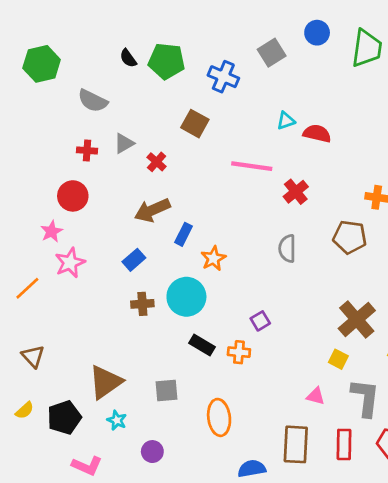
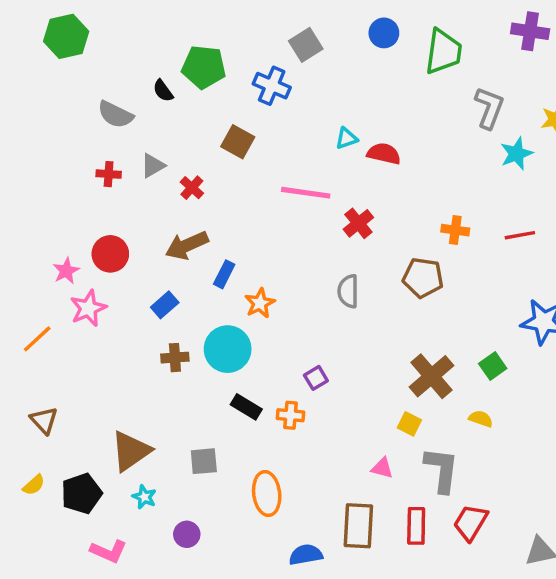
gray square: (272, 53) -> (306, 45), moved
black semicircle: (128, 58) -> (163, 91), moved
green hexagon: (42, 64) -> (66, 36), moved
red circle: (73, 196) -> (110, 254), moved

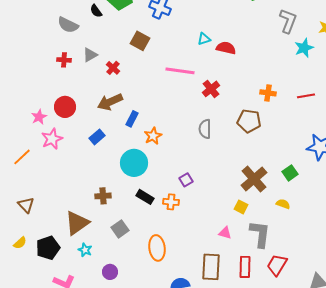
brown cross: (175, 358) -> (103, 196), moved
gray square: (204, 461) -> (120, 229), turned -30

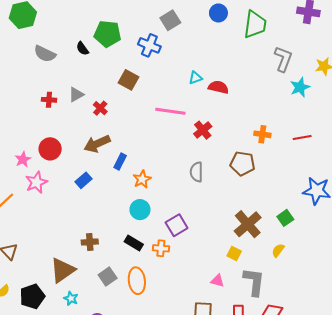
gray semicircle: (68, 25) -> (45, 54), moved
cyan circle: (134, 163) -> (140, 210), moved, size x0.7
purple square: (186, 180) -> (177, 225), size x1.5
yellow semicircle: (283, 204) -> (278, 250), turned -72
orange ellipse: (157, 248) -> (137, 281), moved

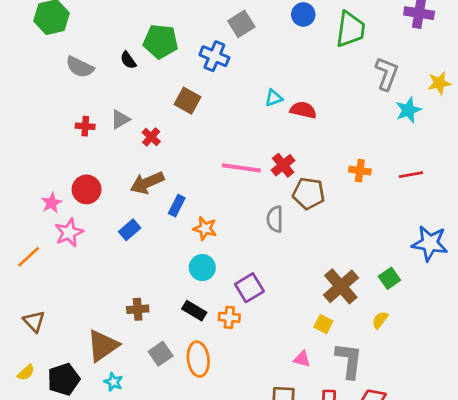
pink line: (170, 111) -> (241, 168), moved
brown pentagon: (242, 164) -> (309, 193), moved
orange star: (142, 179) -> (205, 228), turned -30

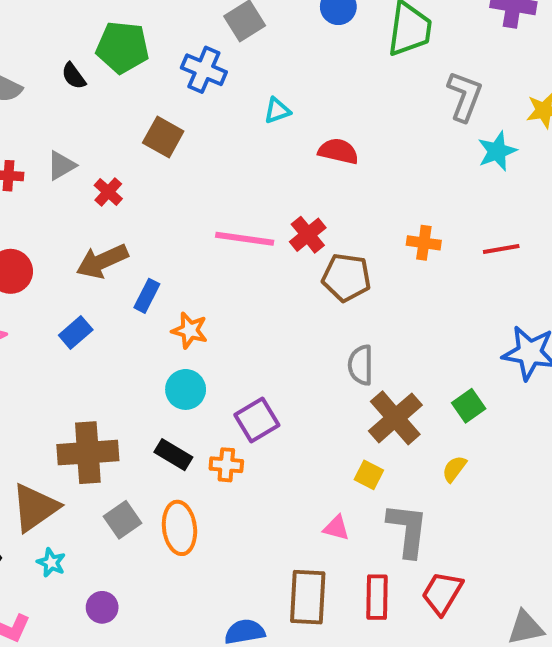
cyan triangle: (274, 98) -> (277, 111), moved
gray semicircle: (275, 219) -> (361, 365), moved
brown cross: (138, 309) -> (88, 453), size x1.8

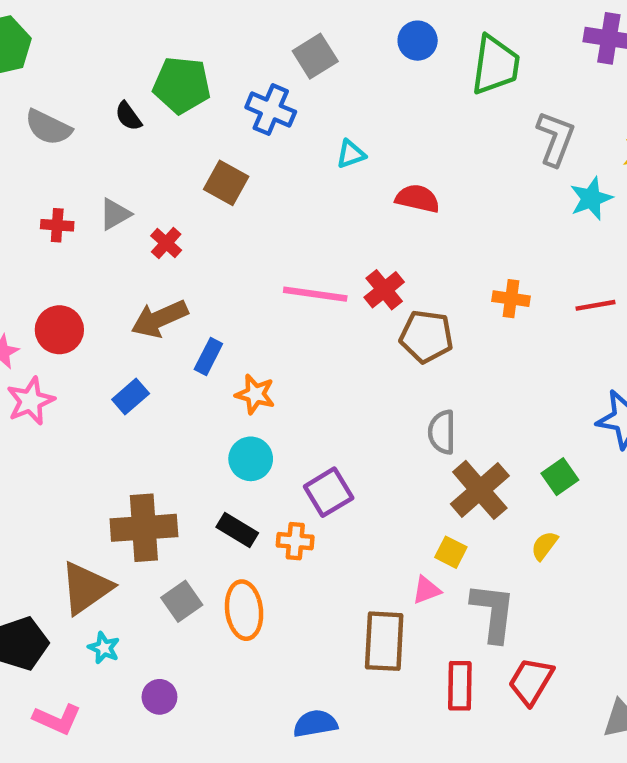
pink triangle: (336, 528) -> (426, 590), moved, turned -36
brown rectangle: (308, 597) -> (384, 641), moved

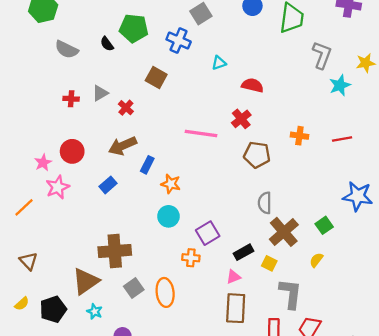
red cross: (384, 290) -> (241, 119), moved
black rectangle: (237, 530) -> (243, 252), moved, turned -60
pink triangle: (426, 590) -> (233, 277), moved

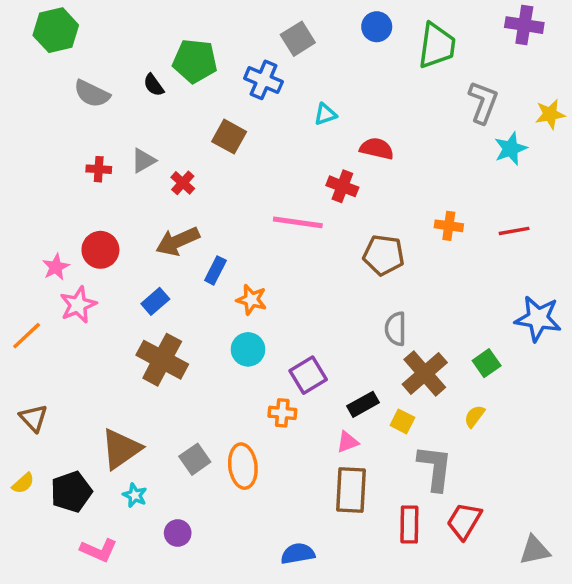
red cross: (241, 119) -> (342, 186), moved, turned -30
brown cross: (115, 251) -> (162, 360), moved, turned 32

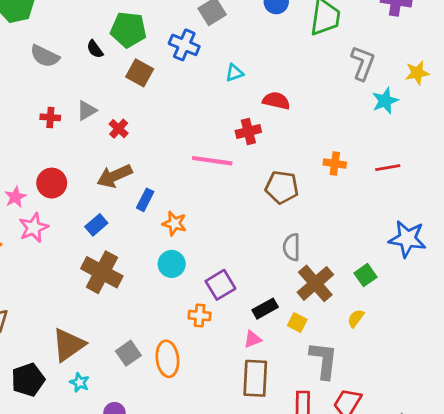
brown square: (229, 137) -> (140, 73), moved
red cross: (342, 186) -> (248, 131), turned -35

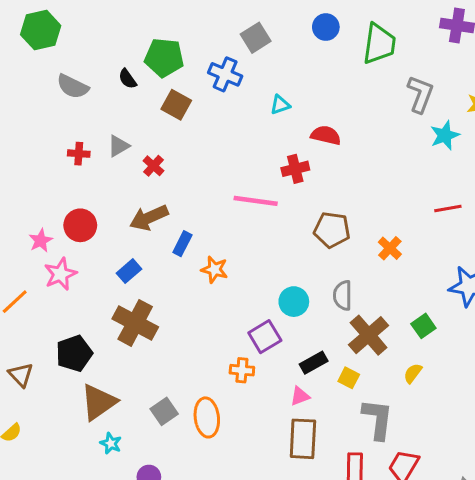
orange cross: (335, 163) -> (390, 248), moved, turned 35
cyan circle: (172, 264) -> (294, 302), moved
black pentagon: (28, 380) -> (74, 353), moved

